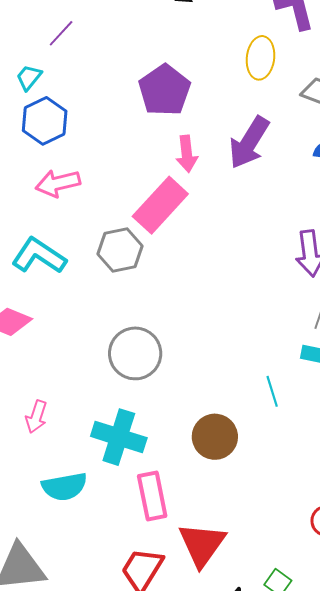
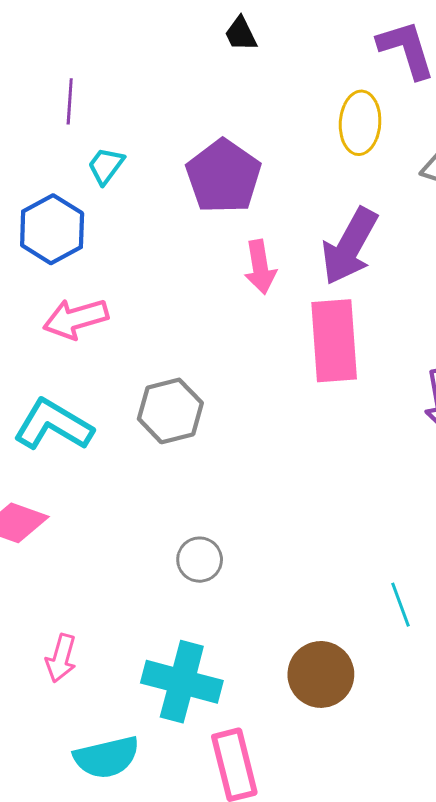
purple line: (61, 33) -> (70, 101), turned -36
cyan trapezoid: (29, 77) -> (106, 166), moved
pink rectangle: (160, 205) -> (334, 341), moved, turned -44
gray circle: (135, 353) -> (200, 560), size x0.6

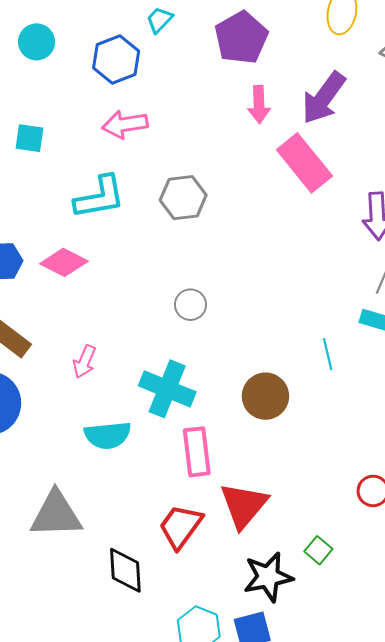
pink rectangle: (334, 341) -> (304, 163), turned -42
cyan L-shape: (53, 425) -> (100, 197), turned 132

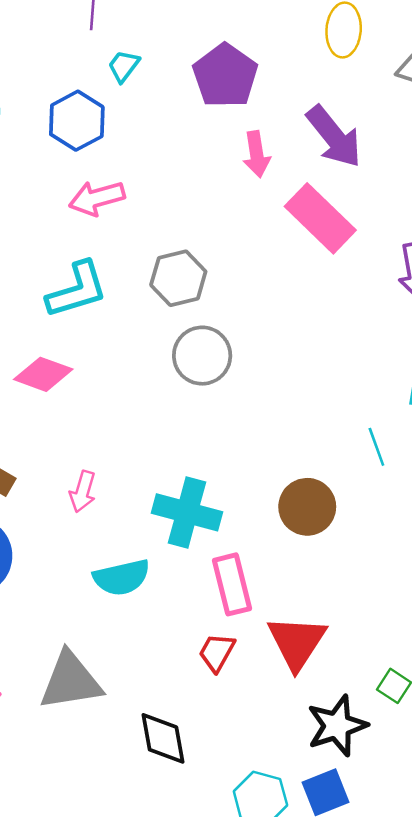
purple arrow: (324, 98) -> (334, 137), turned -68
gray circle: (190, 305) -> (202, 356), moved, size x1.5
red trapezoid: (181, 526) -> (217, 652), moved, size x0.7

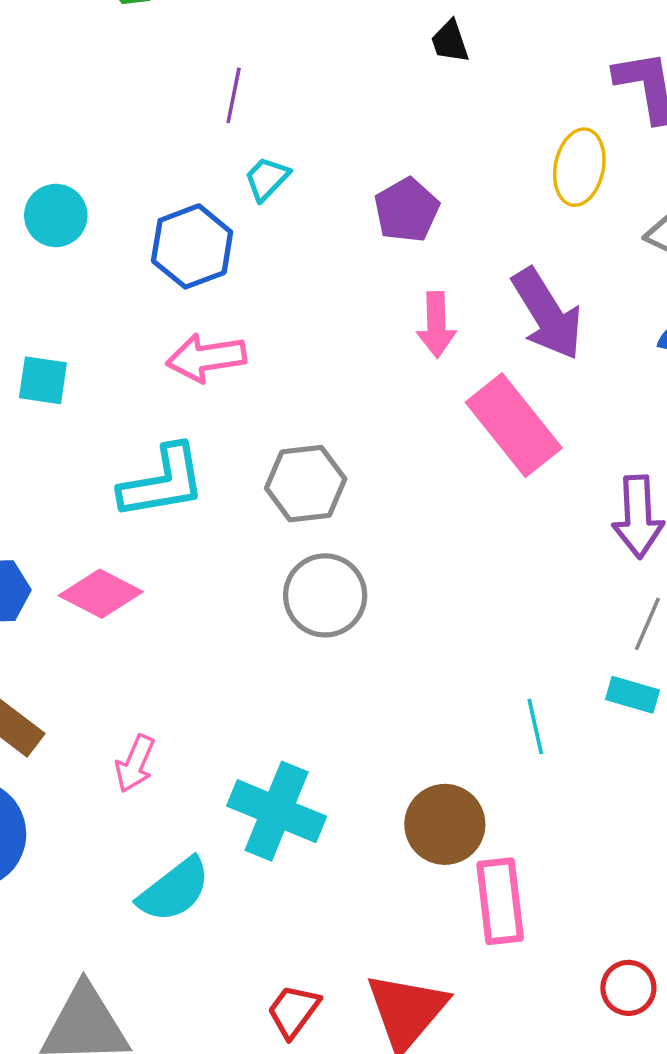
purple pentagon: (225, 76) -> (407, 210), size x0.7
cyan line: (376, 447) -> (535, 726), moved
cyan semicircle: (122, 577) -> (174, 890), turned -32
pink rectangle: (232, 584) -> (500, 901), moved

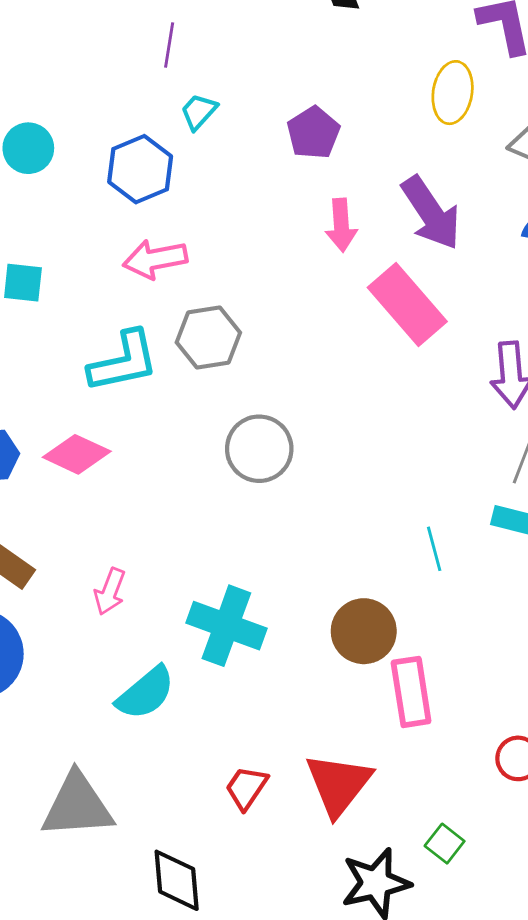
gray hexagon: (306, 484) -> (208, 338), moved

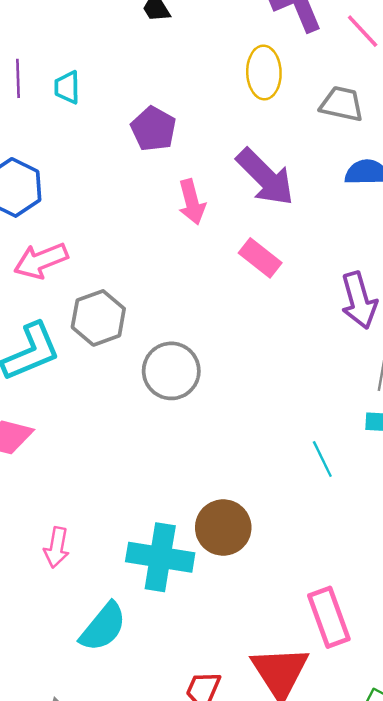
cyan trapezoid: (199, 112) -> (67, 87), moved, turned -32
pink rectangle: (407, 304) -> (260, 258), size x0.6
gray circle: (259, 449) -> (171, 371), moved
brown circle: (364, 631) -> (223, 528), moved
pink rectangle: (411, 692) -> (329, 617), moved

